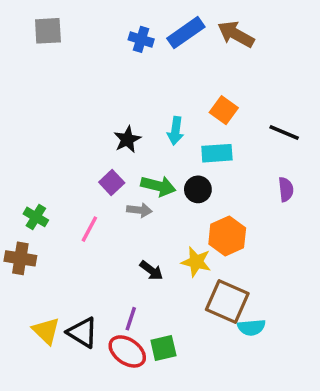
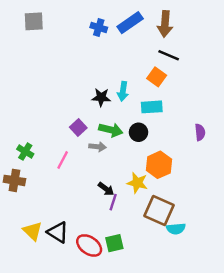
brown arrow: (236, 34) -> (165, 24), turned -115
black line: (284, 133) -> (169, 55), moved
black star: (127, 139) -> (101, 97), moved, turned 30
purple line: (131, 319) -> (113, 202), moved

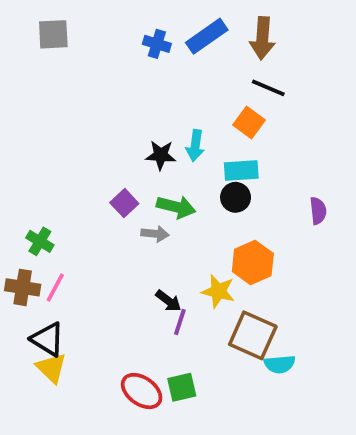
black circle: (138, 132) -> (236, 197), moved
pink line: (63, 160) -> (55, 287), moved
black triangle: (58, 232) -> (48, 339), moved

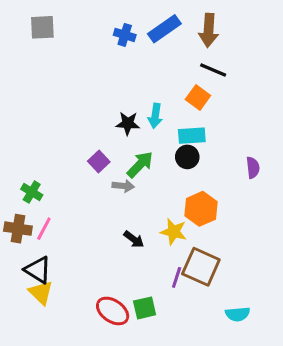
green arrow: (176, 207) -> (140, 165), turned -60
purple line: (180, 322) -> (177, 277), moved
cyan semicircle: (280, 364) -> (238, 314), moved

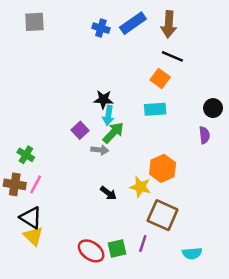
cyan arrow: (155, 116) -> (108, 115), moved
black circle: (187, 157) -> (213, 108), moved
purple line: (177, 277) -> (143, 244), moved

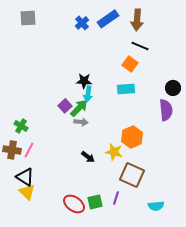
blue cross: (101, 28) -> (82, 23), turned 32
green arrow: (113, 133) -> (79, 108), moved
purple semicircle: (204, 135) -> (166, 110), size x1.5

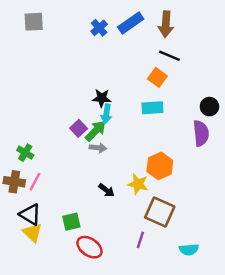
green square: (95, 202) -> (71, 222), moved

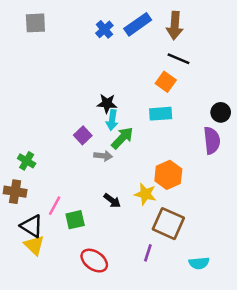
green arrow: (96, 131) -> (122, 138), moved
pink line: (35, 182) -> (55, 206), moved
green square: (71, 222) -> (75, 220), moved

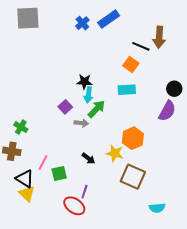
gray square: (35, 23) -> (28, 18), size x1.4
brown arrow: (175, 26) -> (159, 37), moved
purple semicircle: (212, 140) -> (167, 111), turned 35
purple line: (148, 253) -> (84, 192), moved

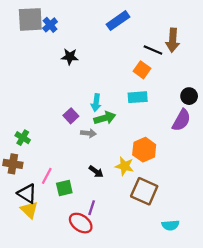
blue cross: (82, 23) -> (50, 25), moved
black star: (84, 82) -> (70, 57), moved
green arrow: (97, 109) -> (105, 118), turned 30

